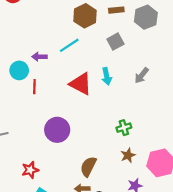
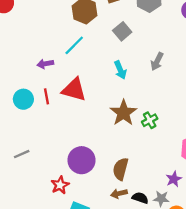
cyan circle: (19, 70) -> (23, 99), moved
red triangle: (81, 84) -> (74, 90), moved
purple circle: (57, 130) -> (81, 160), moved
brown star: (128, 155) -> (123, 113), moved, size x1.6

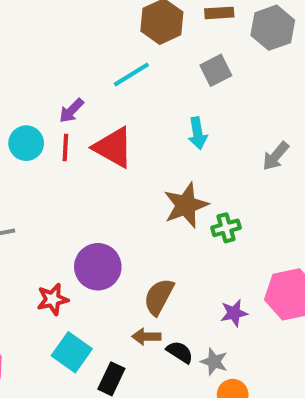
gray arrow: (157, 61) -> (276, 156), moved
purple arrow: (45, 64) -> (71, 111), moved, turned -49
purple star: (174, 179) -> (234, 313), moved

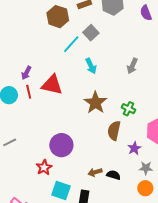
cyan line: (131, 74) -> (71, 44), moved
green cross: (226, 228) -> (128, 109), moved, turned -32
brown semicircle: (159, 297) -> (114, 131), moved
gray star: (214, 362) -> (146, 168), moved

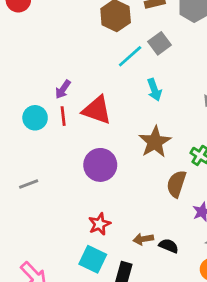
purple circle: (61, 145) -> (100, 165), moved
red star: (44, 167) -> (99, 224), moved

